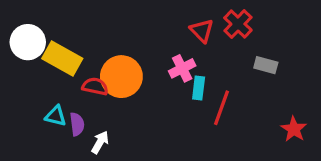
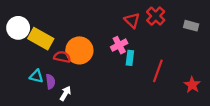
gray rectangle: (266, 65) -> (191, 26), moved
red line: (222, 108) -> (158, 71), moved

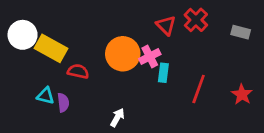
orange circle: (79, 50) -> (123, 54), moved
red star: (192, 85) -> (242, 94), moved
white arrow: (65, 93) -> (117, 117), moved

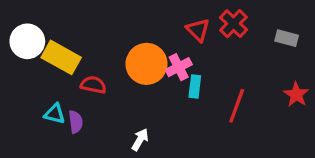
red star: (242, 94) -> (296, 94), moved

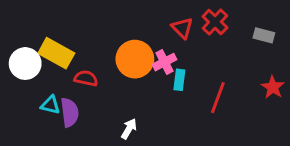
white circle: (27, 41) -> (25, 64), moved
purple semicircle: (76, 122) -> (70, 112), size x1.4

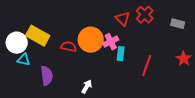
red semicircle: (86, 78) -> (69, 47), moved
cyan triangle: (50, 105) -> (24, 60), moved

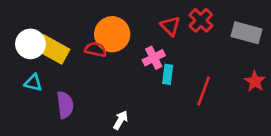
gray rectangle: (178, 24) -> (247, 33), size x1.5
orange circle: (91, 40) -> (112, 34), moved
white circle: (17, 43) -> (30, 44), moved
red semicircle: (69, 47) -> (96, 49), moved

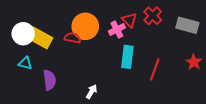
pink cross: (154, 58) -> (117, 29), moved
cyan rectangle: (168, 74) -> (127, 57), size x1.5

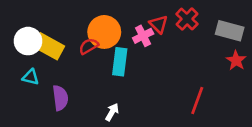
red semicircle: (73, 38) -> (89, 46), turned -42
cyan rectangle: (127, 57) -> (120, 62), moved
red star: (194, 62) -> (236, 60), moved
red line: (155, 69) -> (197, 100), moved

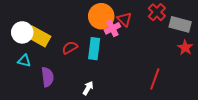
red cross: (187, 19) -> (157, 12), moved
orange circle: (104, 32) -> (101, 16), moved
red semicircle: (89, 46) -> (70, 48), moved

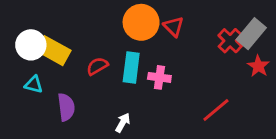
red cross: (157, 12) -> (230, 41), moved
gray rectangle: (180, 24) -> (251, 34), turned -65
pink cross: (112, 28) -> (159, 77), moved, turned 35
red line: (155, 79) -> (216, 110), turned 30

